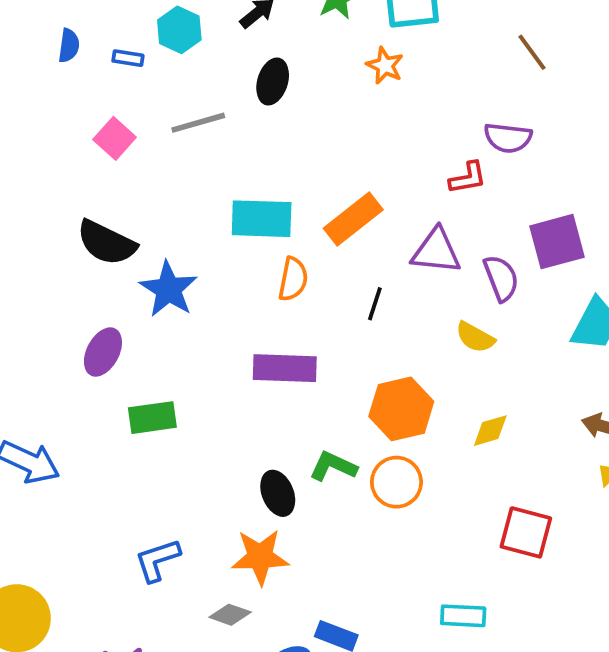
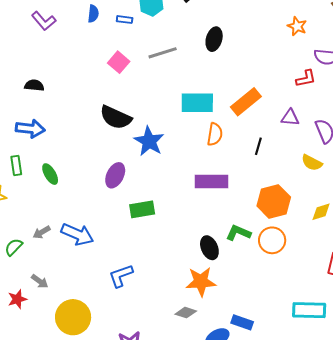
orange star: (385, 66) -> (297, 26), moved
black ellipse: (273, 82) -> (214, 39), moved
purple triangle: (436, 251) -> (290, 118), size x0.7
blue L-shape: (157, 560) -> (121, 276), moved
cyan rectangle: (463, 616) -> (309, 310), size x1.4

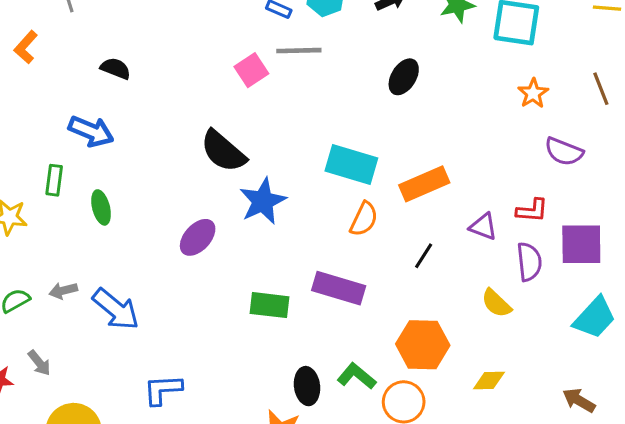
gray line: (163, 53) -> (299, 51), moved
red L-shape: (306, 79) -> (532, 210), moved
green rectangle: (142, 209) -> (269, 305), moved

